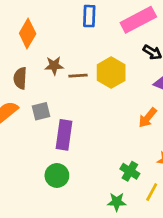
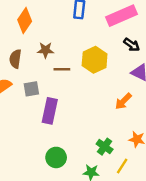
brown line: (78, 76) -> (62, 69), moved
green circle: (57, 175) -> (56, 157), moved

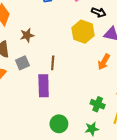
yellow hexagon: (95, 60) -> (83, 32), moved
brown line: (62, 69) -> (53, 63), moved, turned -72
gray square: (31, 89) -> (22, 63), moved

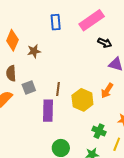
yellow hexagon: (83, 32) -> (82, 100), moved
brown star: (27, 35) -> (34, 51), moved

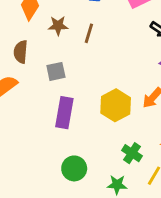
gray square: (29, 87) -> (56, 71), moved
brown line: (58, 89) -> (89, 33), moved

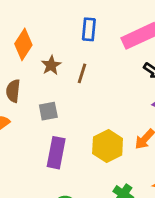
brown star: (58, 26) -> (51, 65), turned -30

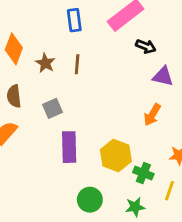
yellow hexagon: (108, 146) -> (116, 156), moved

